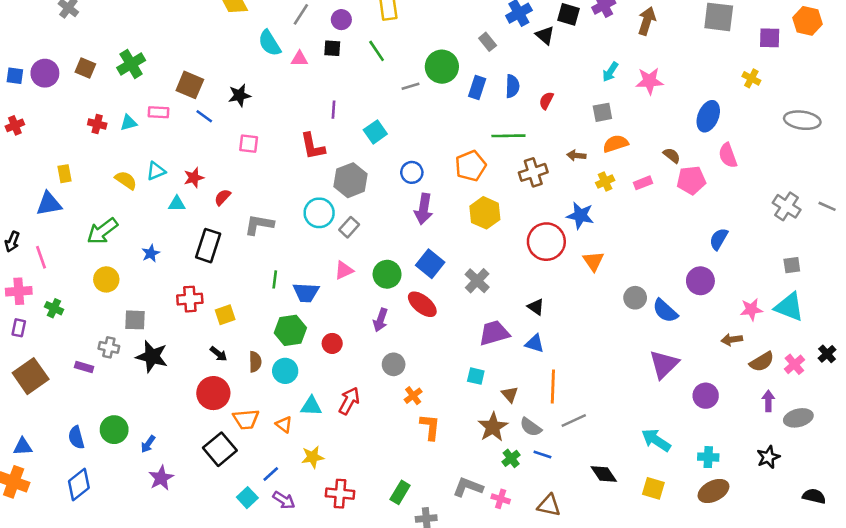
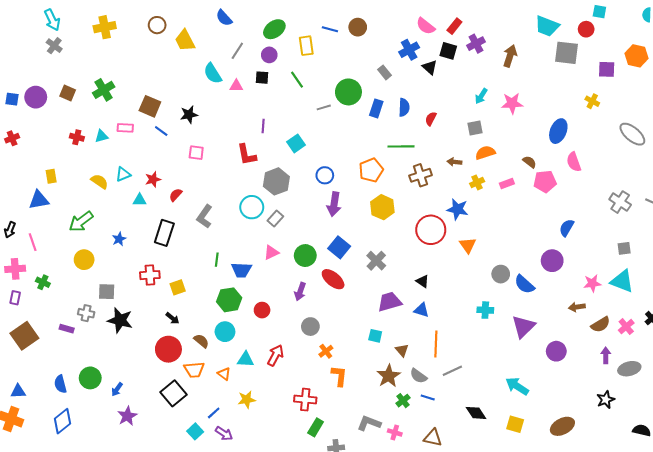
gray ellipse: (802, 120) -> (632, 134), turned 32
gray L-shape: (259, 225) -> (204, 216), turned -65
brown semicircle: (255, 362) -> (201, 341), moved, turned -49
cyan cross: (708, 457) -> (485, 310), moved
red cross: (340, 494) -> (305, 400), moved

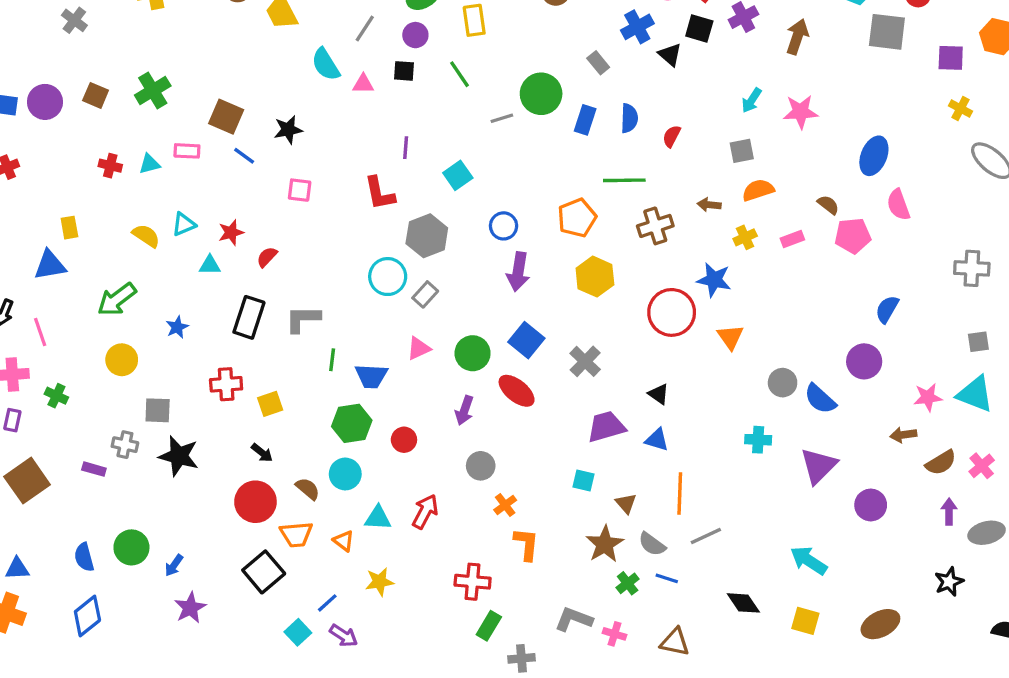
yellow cross: (592, 101) -> (960, 108), moved
gray cross: (620, 202) -> (972, 268), turned -30
gray L-shape: (204, 216) -> (303, 319), moved, turned 55

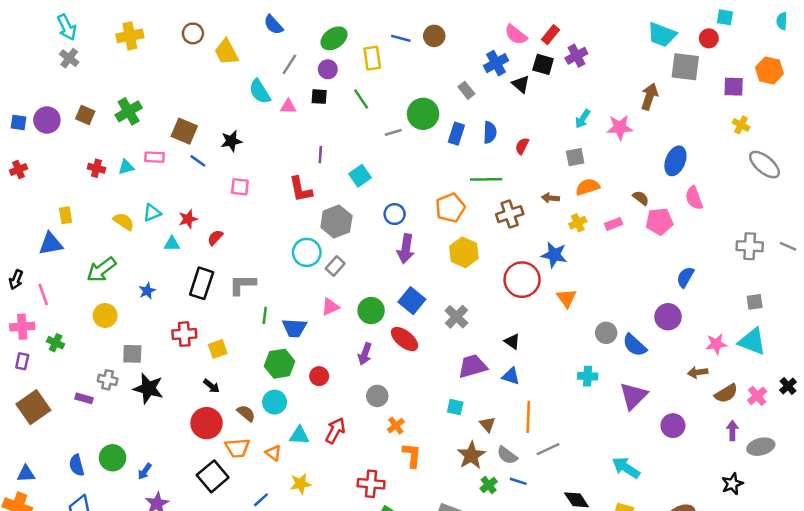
brown arrow: (797, 37) -> (649, 97), moved

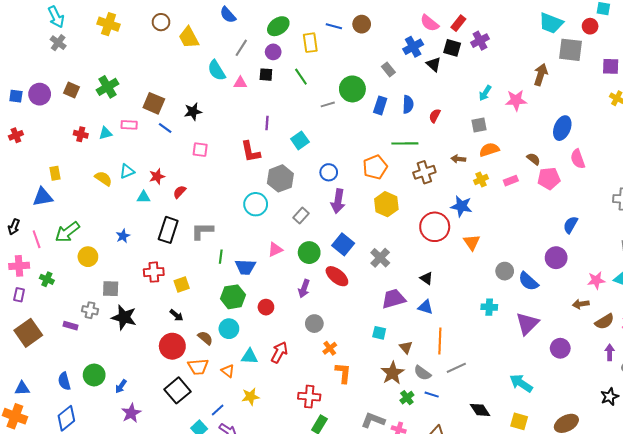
yellow cross: (130, 36) -> (109, 24), turned 30
gray rectangle: (335, 266) -> (301, 216), moved
green arrow: (101, 270) -> (67, 232), moved

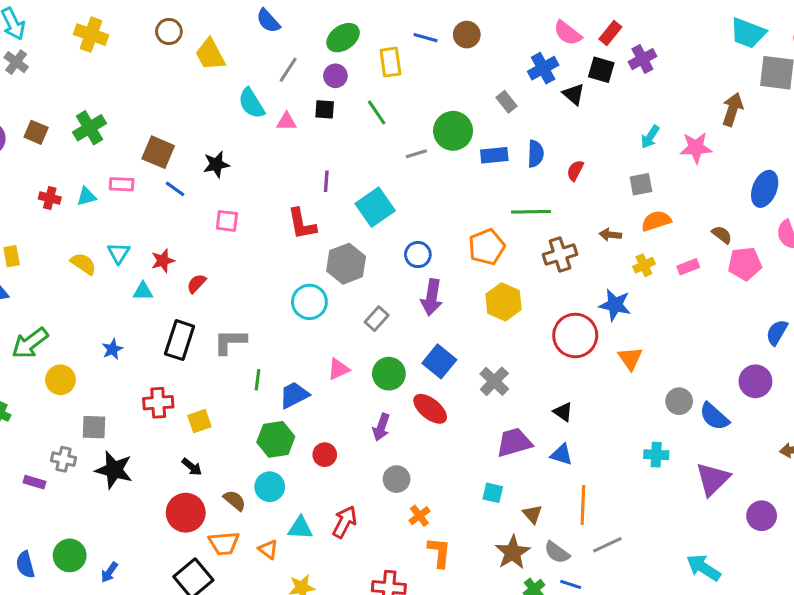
blue rectangle: (380, 105) -> (494, 155), turned 66
cyan square: (300, 140) -> (375, 207), size x1.4
cyan triangle: (127, 171) -> (119, 253), turned -35
blue trapezoid: (245, 267) -> (294, 395), turned 150

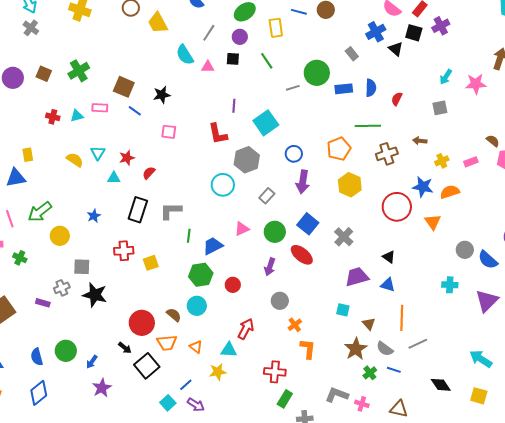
orange semicircle: (656, 221) -> (450, 192), moved
gray cross: (64, 459) -> (62, 288), turned -35
black arrow: (192, 467) -> (125, 348), moved
cyan triangle: (300, 528) -> (229, 350), moved

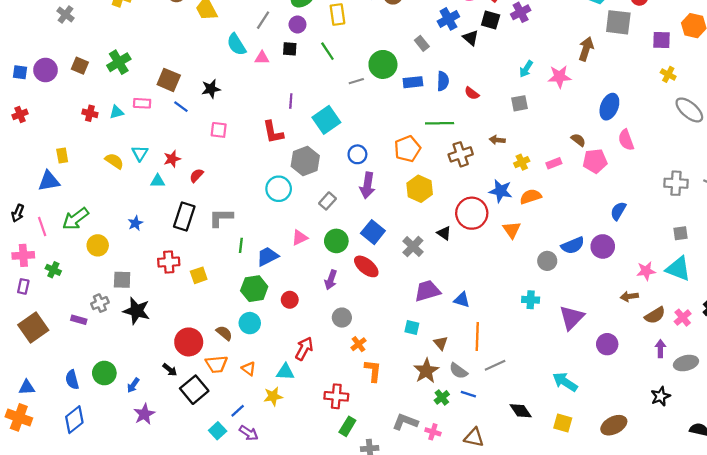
red semicircle: (397, 99) -> (472, 93), turned -80
black triangle: (389, 257) -> (444, 233), moved
blue semicircle: (488, 260) -> (573, 245), moved, turned -65

